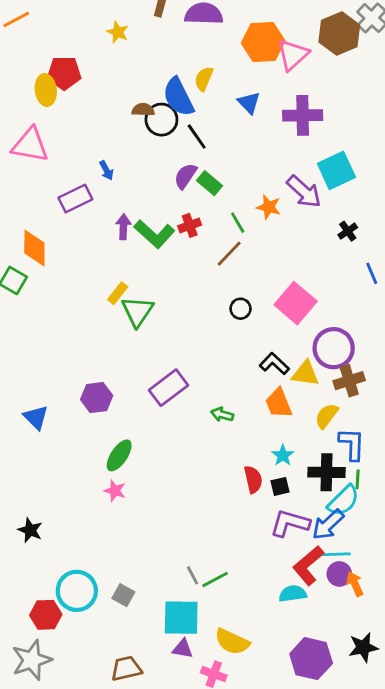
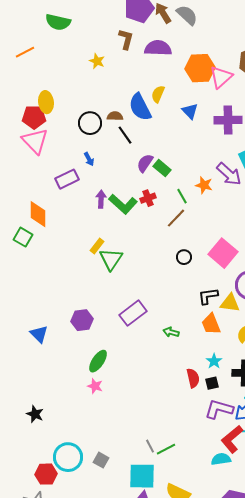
red pentagon: (64, 73) -> (34, 117), moved
black circle: (161, 120) -> (90, 123), moved
black line: (197, 137) -> (125, 135), moved
pink triangle: (30, 145) -> (35, 141), turned 36
black L-shape: (274, 364) -> (208, 296), turned -50

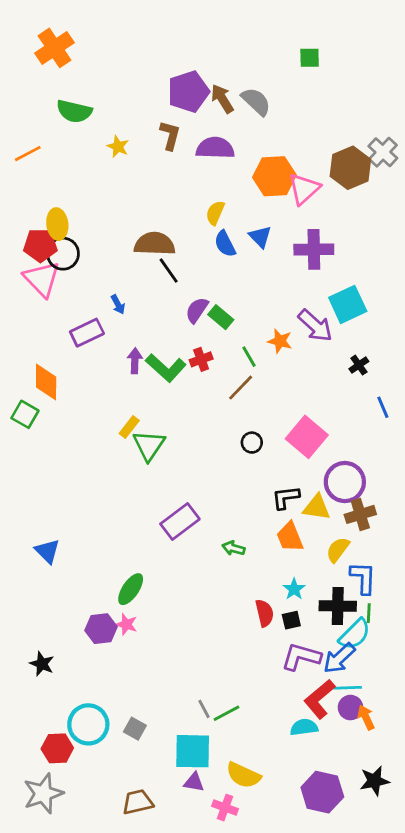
yellow star: (97, 61) -> (118, 147), moved
blue semicircle: (140, 107) -> (225, 244), moved, size x0.7
brown semicircle: (115, 116) -> (155, 244), size x1.8
black circle: (90, 123) -> (63, 254), moved
purple hexagon: (82, 320) -> (101, 629), moved

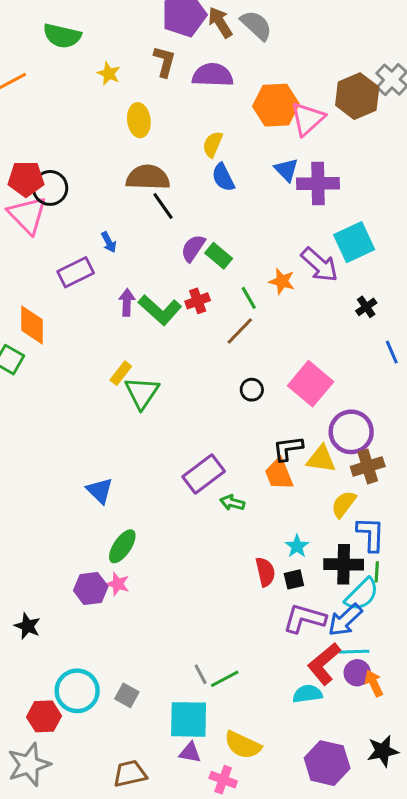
yellow ellipse: (57, 224) -> (139, 120), moved
blue triangle: (260, 237) -> (286, 170), moved
purple rectangle: (180, 521) -> (204, 474), moved
orange trapezoid: (290, 537) -> (279, 474), moved
blue triangle: (47, 551) -> (100, 491), moved

